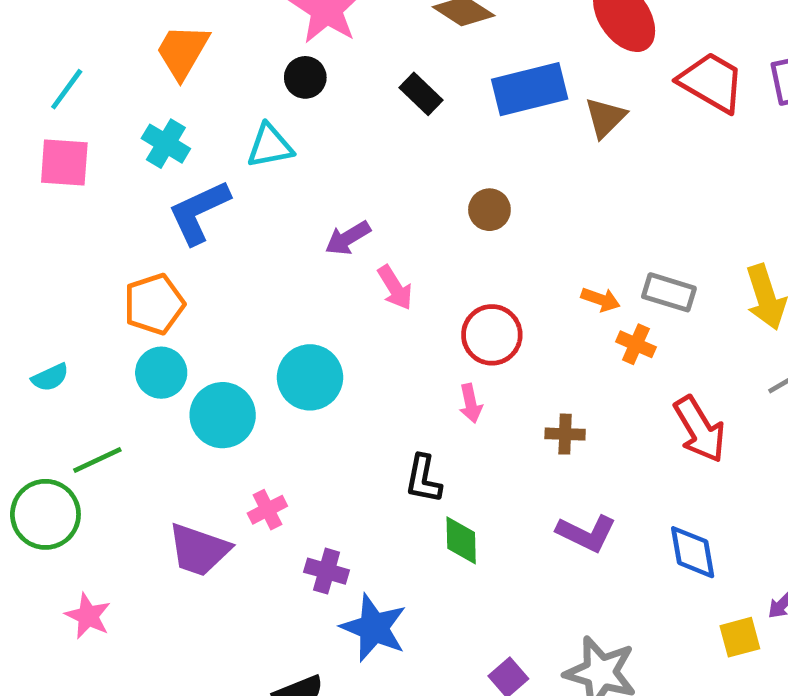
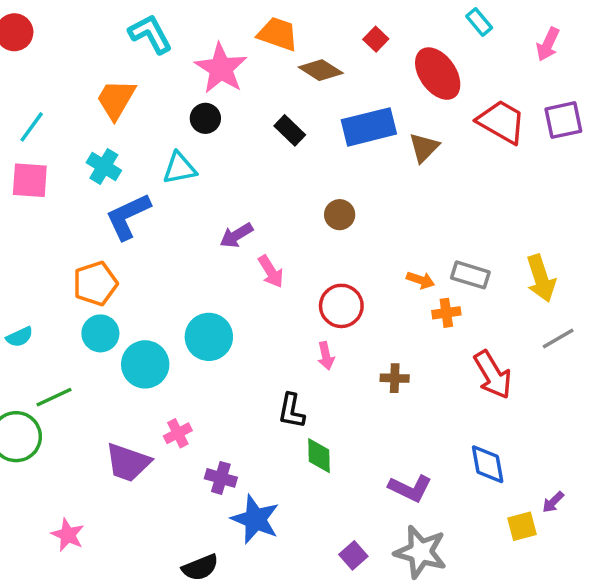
orange cross: (636, 344) -> (446, 313), turned -32
purple L-shape: (586, 533) -> (410, 488), moved
pink star: (88, 616) -> (68, 535), moved

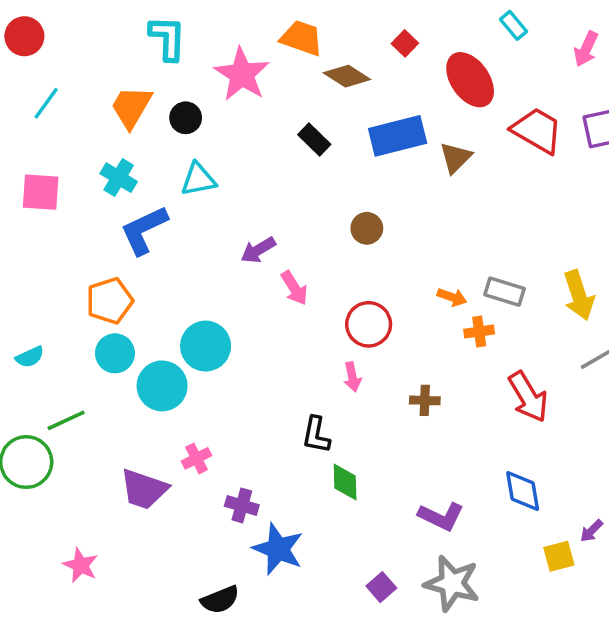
cyan L-shape: (150, 34) -> (168, 38), turned 30
black circle: (205, 118) -> (186, 118), moved
cyan line: (32, 127) -> (46, 103), moved
cyan circle: (209, 337) -> (206, 346), moved

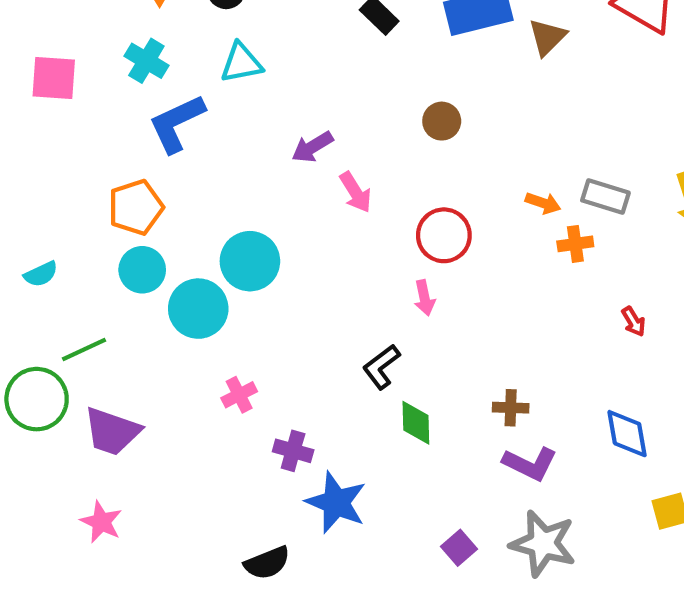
red arrow: (528, 397) -> (634, 322), size x0.5
brown cross: (425, 400) -> (511, 408), moved
black L-shape: (316, 435) -> (381, 367), turned 42
purple trapezoid: (144, 489) -> (112, 431), moved

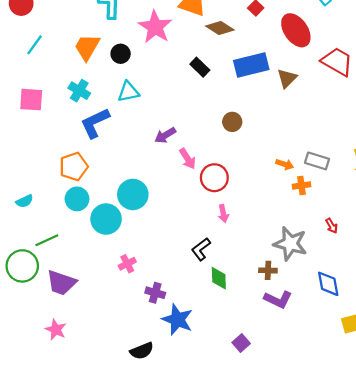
red circle: (444, 235) -> (214, 178), moved
gray star: (543, 543) -> (290, 244), moved

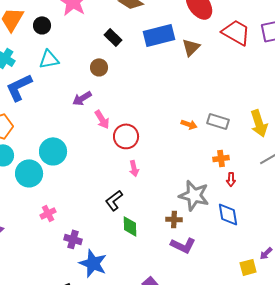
brown circle: (232, 122) -> (99, 67), moved
orange cross: (301, 186) -> (221, 158), moved
red arrow: (332, 226) -> (231, 179), turned 32
blue diamond: (328, 284) -> (228, 214), moved

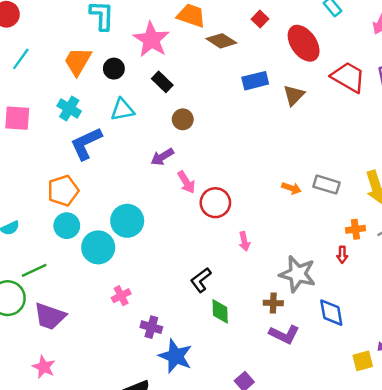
blue rectangle: (159, 35) -> (255, 81), size x0.7
black rectangle: (113, 37) -> (162, 82), moved
orange cross: (221, 158) -> (355, 229), moved
pink arrow: (134, 168) -> (244, 241), moved
blue diamond: (228, 214) -> (331, 313), moved

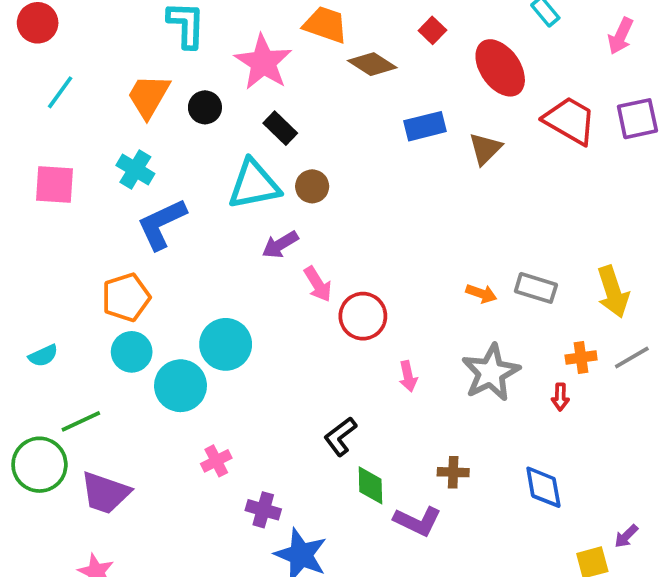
cyan triangle: (122, 110) -> (254, 184), moved, size x1.4
gray star: (297, 274) -> (491, 373), moved, turned 30
purple L-shape: (284, 334) -> (417, 521), moved

